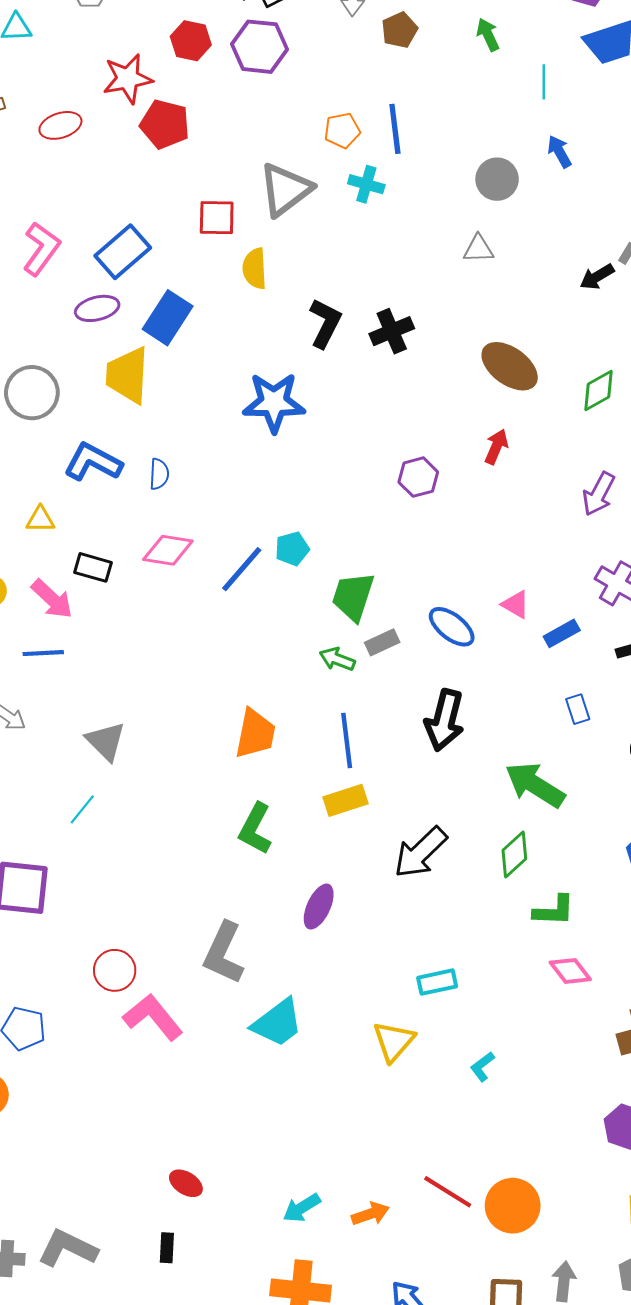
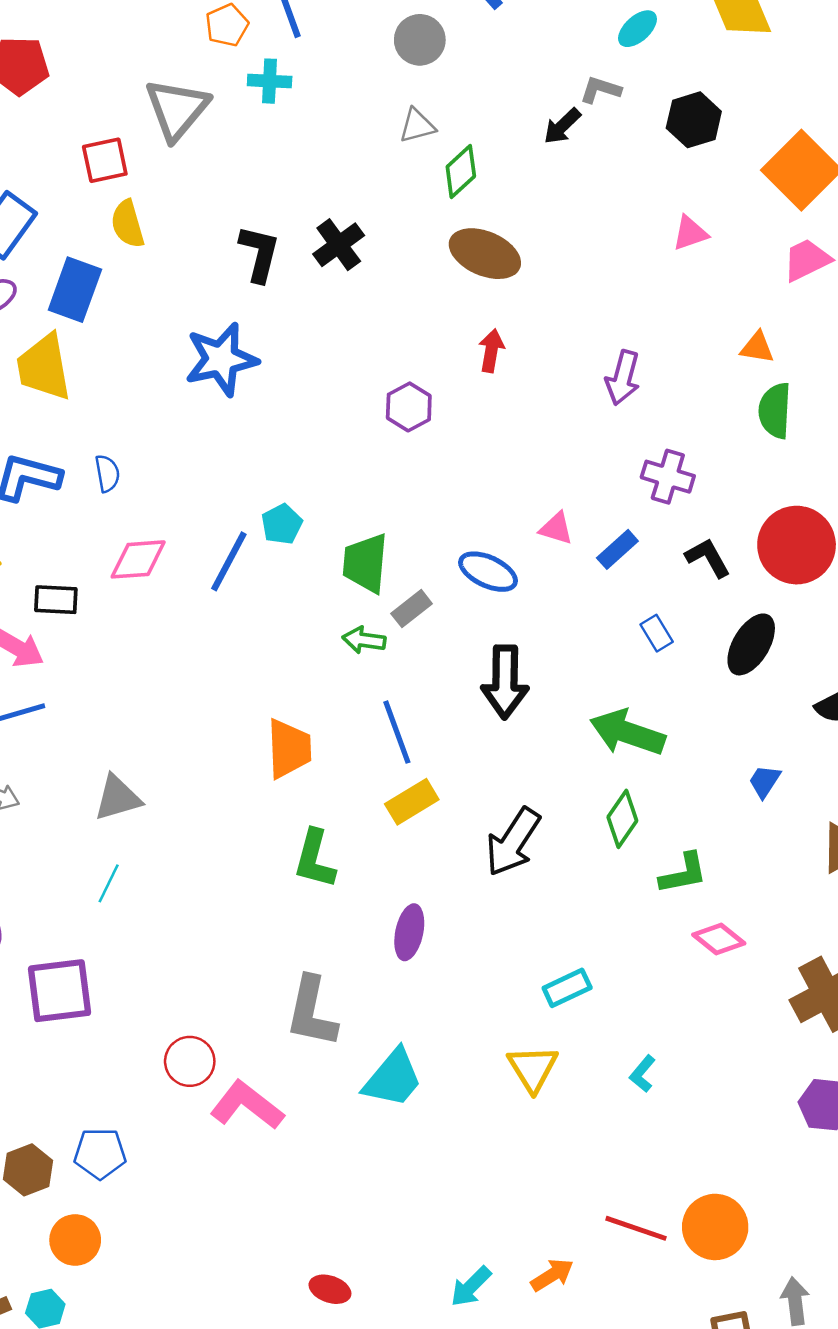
yellow semicircle: (255, 268) -> (128, 224), moved
green diamond: (598, 391) -> (461, 172), moved
gray triangle: (106, 741) -> (118, 798), turned -48

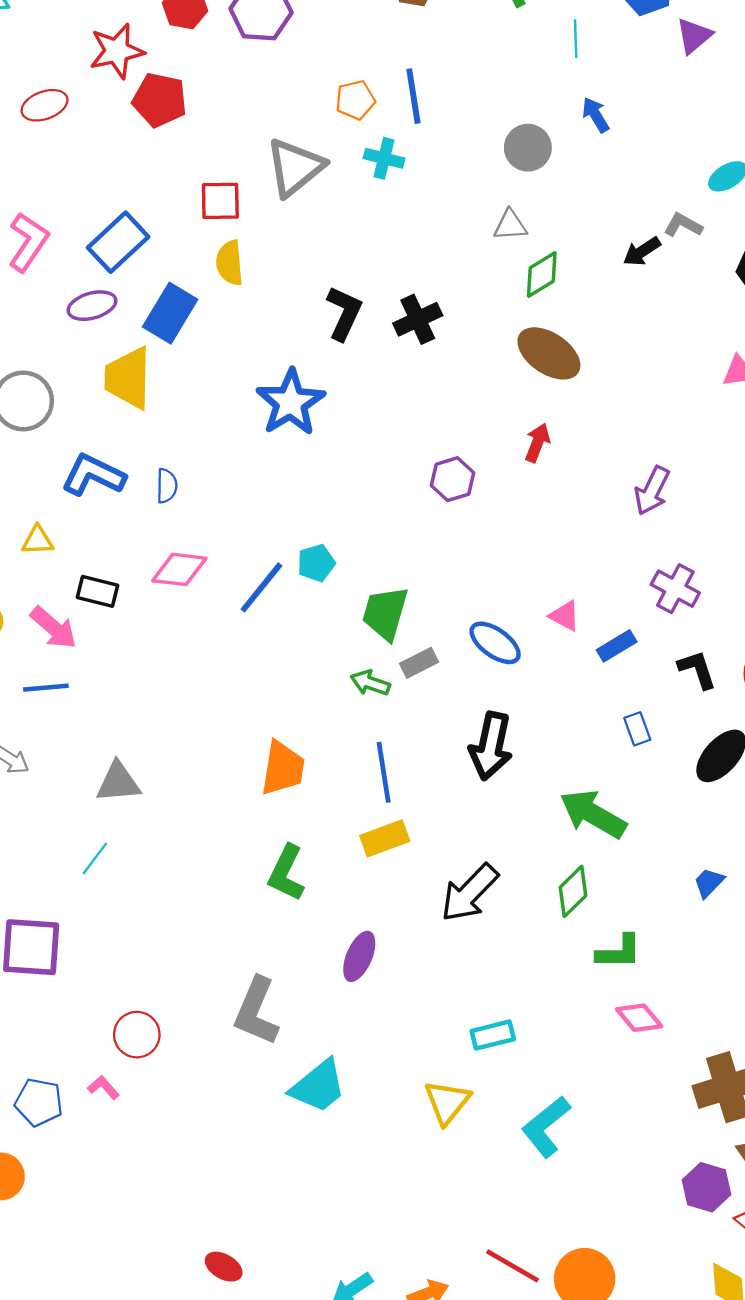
blue star: (221, 359) -> (290, 402), turned -30
cyan L-shape: (643, 1074) -> (546, 1127), size x1.8
pink L-shape: (247, 1105) -> (103, 1087), moved, size x0.5

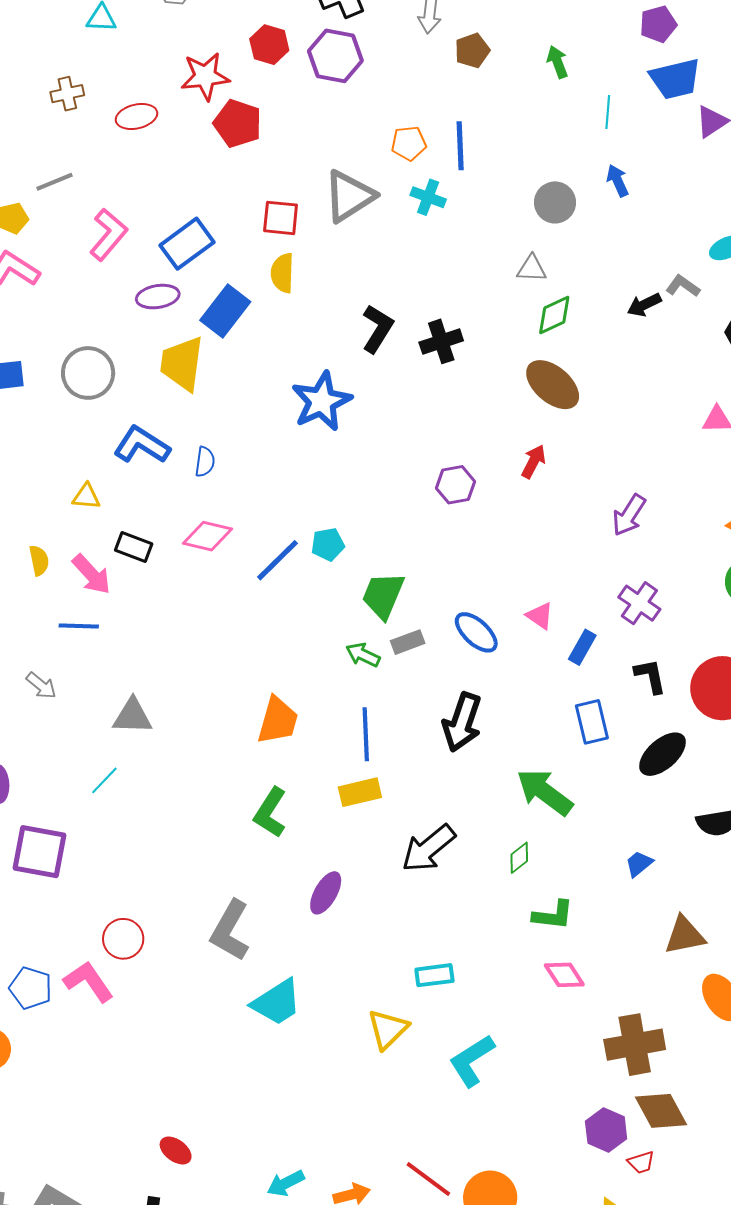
blue rectangle: (617, 646) -> (582, 647), turned -36
blue rectangle: (637, 729) -> (592, 722), size x1.5
green diamond: (573, 891) -> (519, 858), size x0.7
pink L-shape: (103, 1087) -> (89, 982), size x1.8

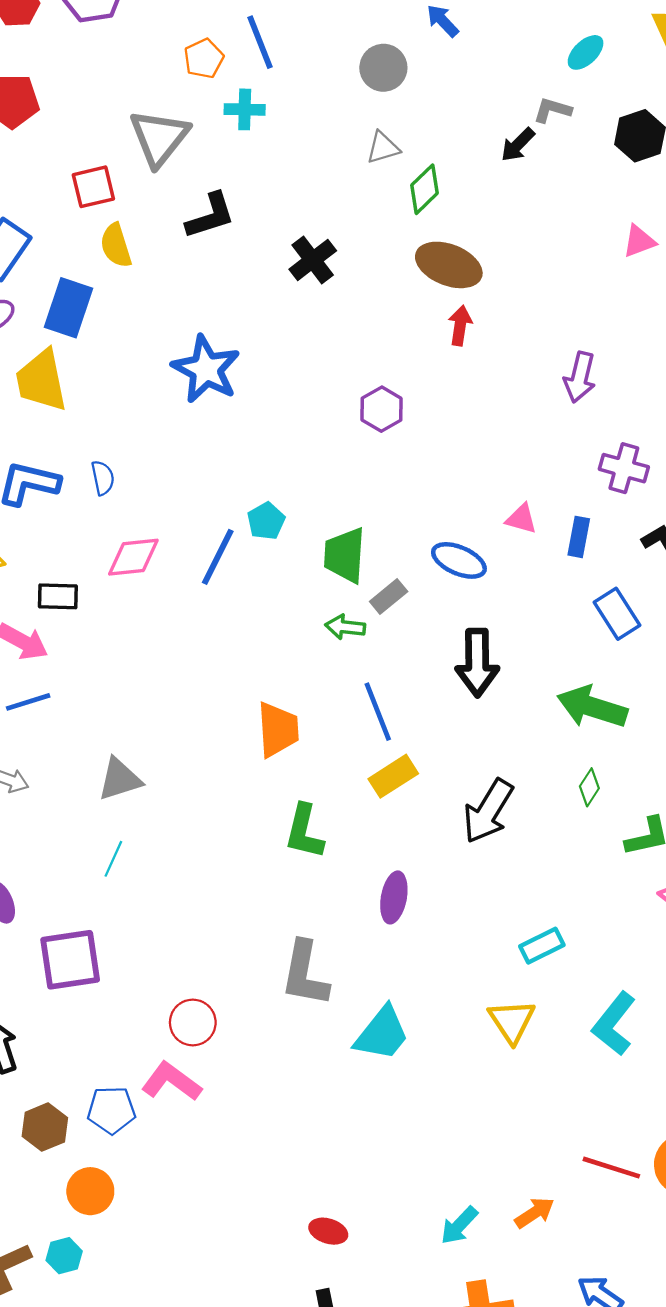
black L-shape: (377, 329) -> (210, 216), moved, turned 60
red arrow: (534, 462) -> (460, 326), moved

